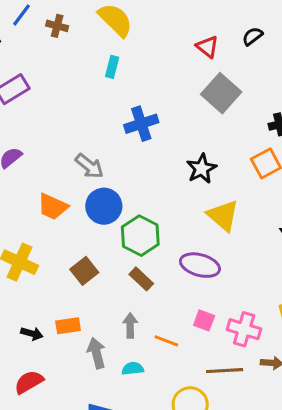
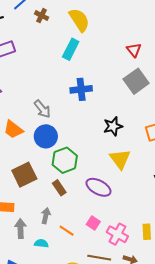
cyan rectangle: (112, 67) -> (71, 49), size x1.5
brown square: (84, 271) -> (24, 175), size x1.4

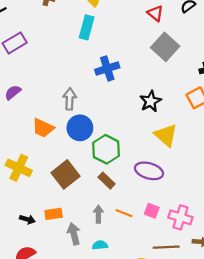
gray arrow: (42, 109) -> (70, 99), turned -126
orange line: (67, 231) -> (124, 213), moved

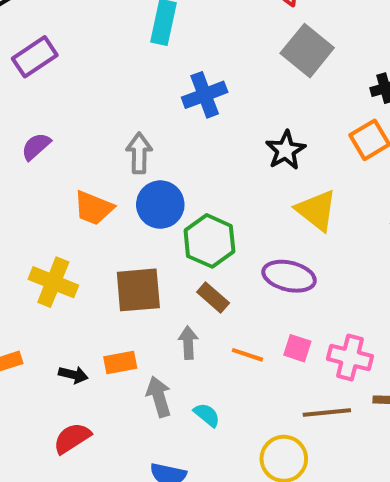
brown square: (65, 174) -> (138, 290), turned 36
gray arrow: (98, 214) -> (188, 343), moved
cyan semicircle: (100, 245) -> (207, 415), turned 48

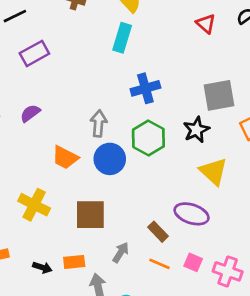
gray square: (307, 51) -> (219, 95), moved, turned 36
green hexagon: (209, 241) -> (148, 138), moved
brown rectangle: (213, 297) -> (158, 232), moved
gray arrow: (188, 343) -> (121, 252), turned 30

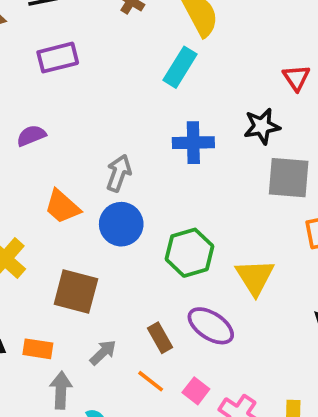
black star: (196, 130) -> (262, 126), moved
green hexagon: (148, 138) -> (190, 253), moved

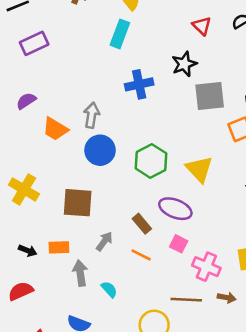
orange trapezoid: (62, 207) -> (55, 129), moved
pink square: (196, 391) -> (179, 244), moved

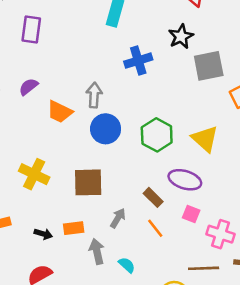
purple rectangle: (34, 43) -> (31, 29), turned -52
orange line: (141, 255) -> (155, 228), turned 30

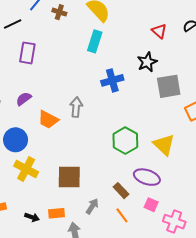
blue circle: (106, 129) -> (16, 140), moved

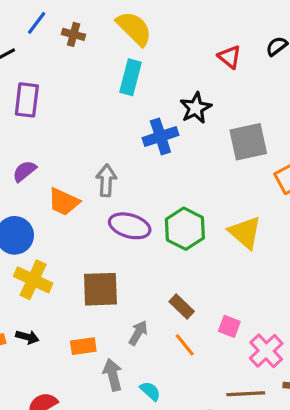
black star: (147, 62) -> (196, 108), moved
purple ellipse: (147, 177) -> (130, 226), moved
black arrow: (32, 217) -> (27, 337), moved
pink cross: (174, 222) -> (266, 351), turned 30

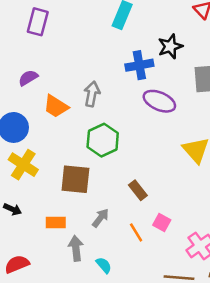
purple ellipse: (130, 226) -> (159, 101), moved
green hexagon: (185, 229) -> (103, 140), moved
brown rectangle: (182, 307) -> (138, 190), moved
pink square: (229, 326) -> (162, 223), moved

